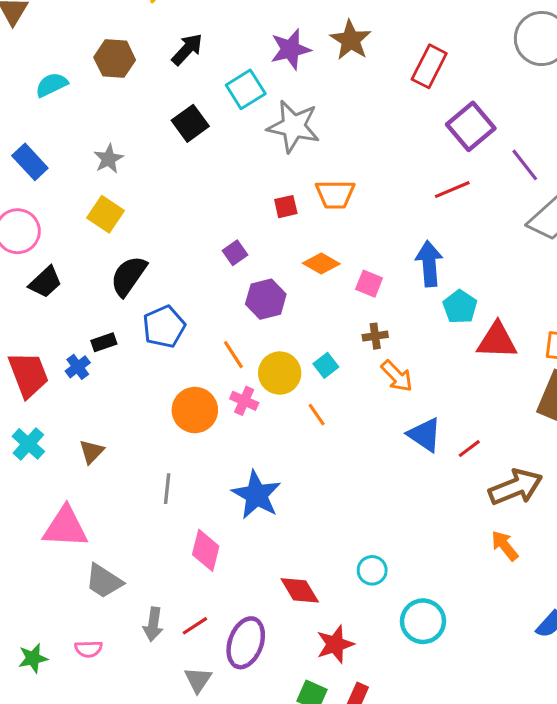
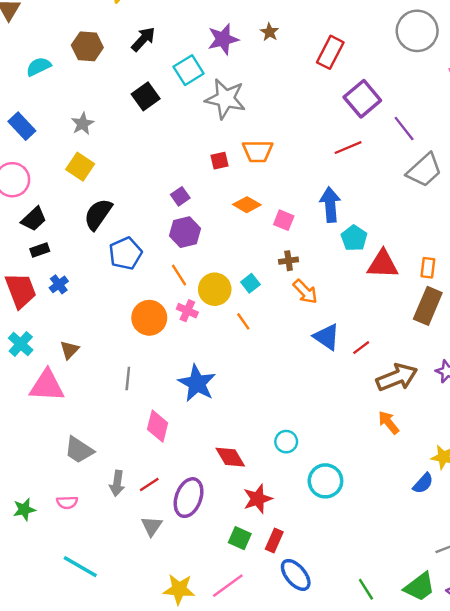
brown star: (351, 40) -> (269, 32), size x0.6
purple hexagon: (266, 299) -> (185, 232), moved
black rectangle: (104, 342) -> (40, 250), moved
pink triangle: (65, 527) -> (47, 386), moved

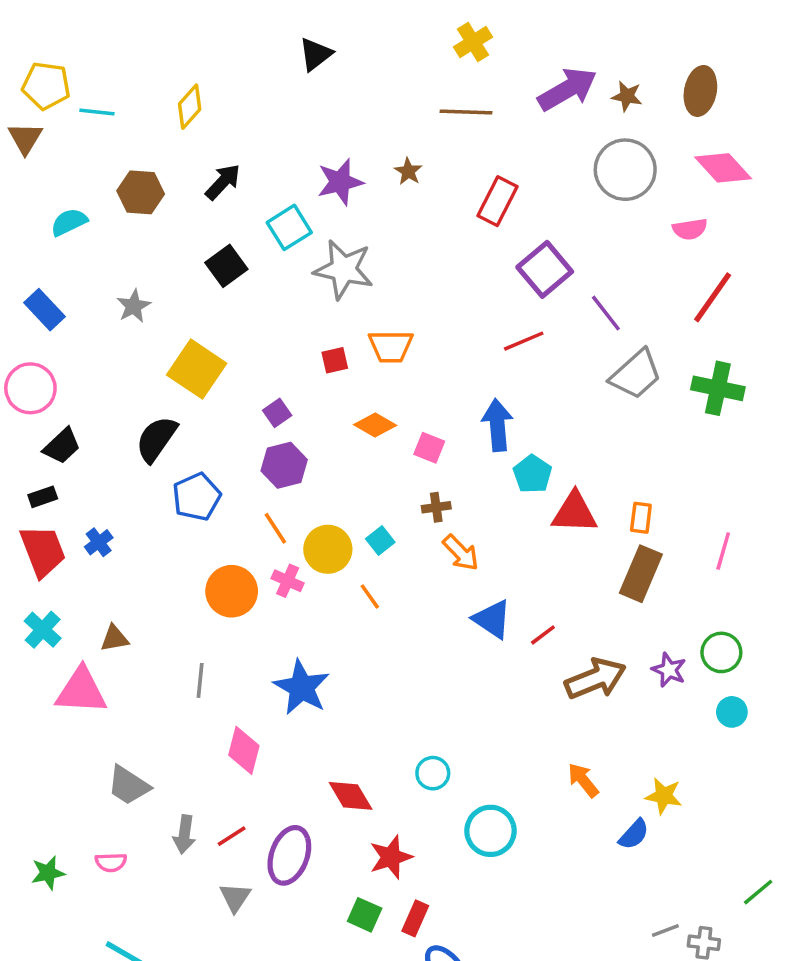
yellow square: (80, 167) -> (197, 369), moved, size x1.4
black rectangle: (40, 250) -> (43, 497), moved
brown triangle: (69, 350) -> (114, 638), turned 36
orange arrow: (389, 423) -> (583, 780), moved

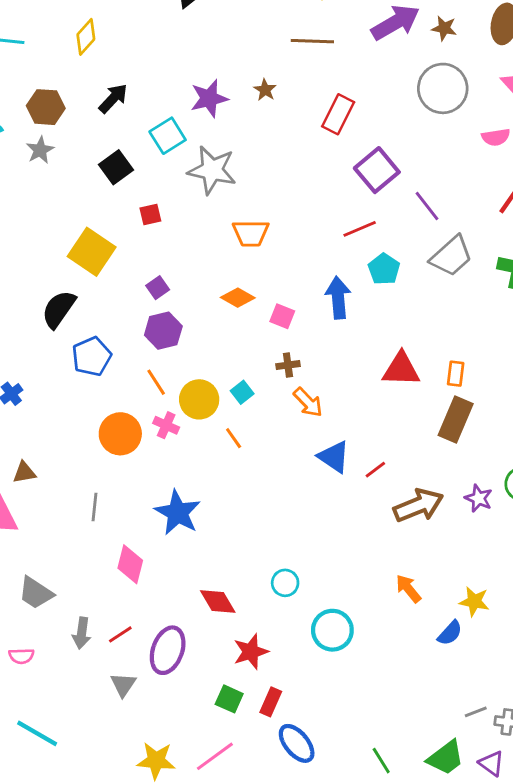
gray star: (134, 306) -> (40, 150), moved
red square: (335, 360) -> (150, 215), moved
cyan pentagon: (532, 474) -> (384, 269), moved

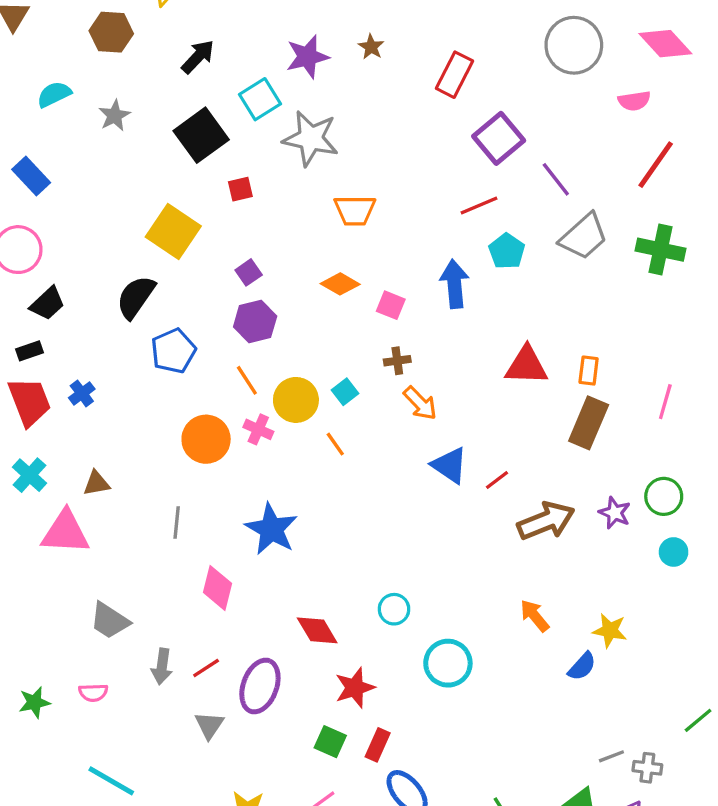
brown hexagon: (46, 107) -> (111, 32), moved
black square: (116, 167) -> (201, 135), size x1.4

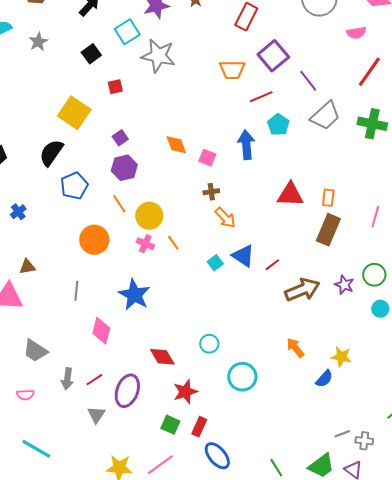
black square: (201, 135) -> (91, 54), size x0.6
orange trapezoid: (355, 210) -> (232, 70), moved
orange diamond: (340, 284) -> (176, 145), turned 40
cyan square: (345, 392) -> (215, 263), moved
pink cross: (258, 429) -> (145, 244), moved

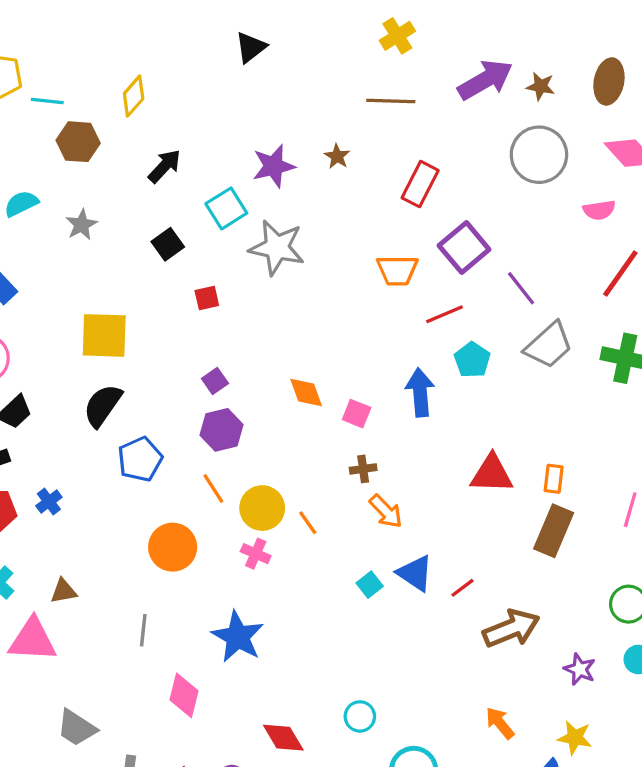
yellow square: (74, 113) -> (104, 335), moved, turned -32
orange line: (173, 243) -> (308, 523), moved
purple star: (344, 285) -> (580, 669), moved

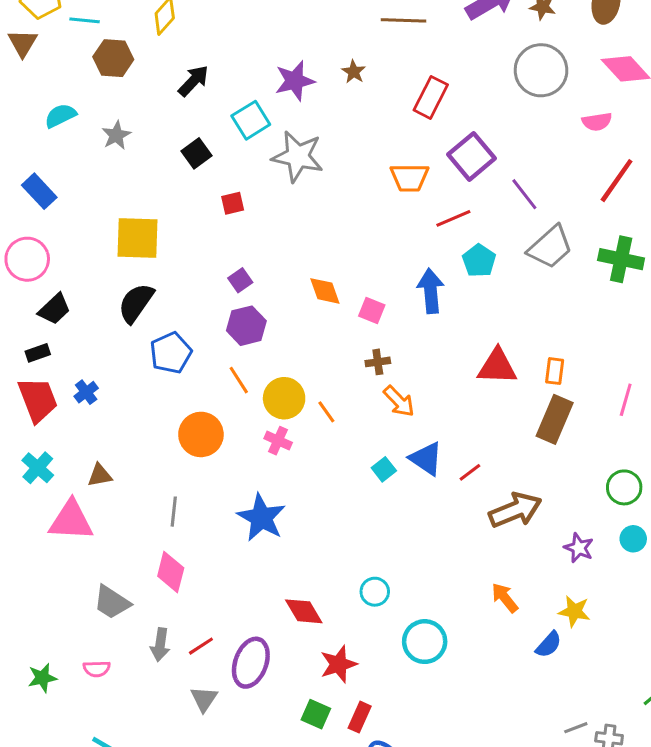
pink diamond: (184, 695) -> (171, 572), moved

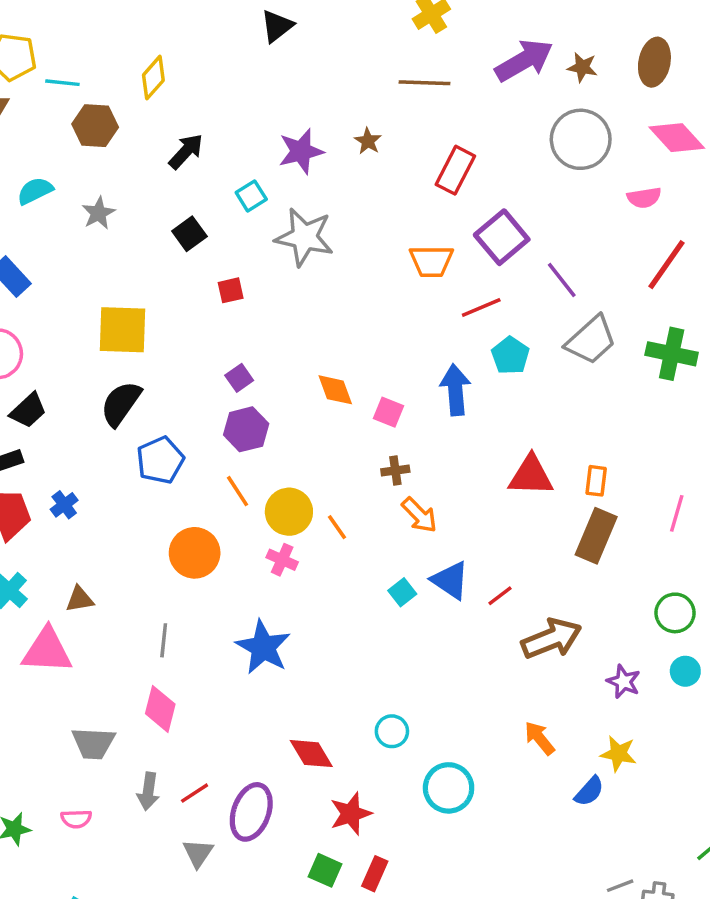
cyan square: (251, 120) -> (251, 196), size x0.7
gray trapezoid: (112, 602) -> (93, 743), turned -30

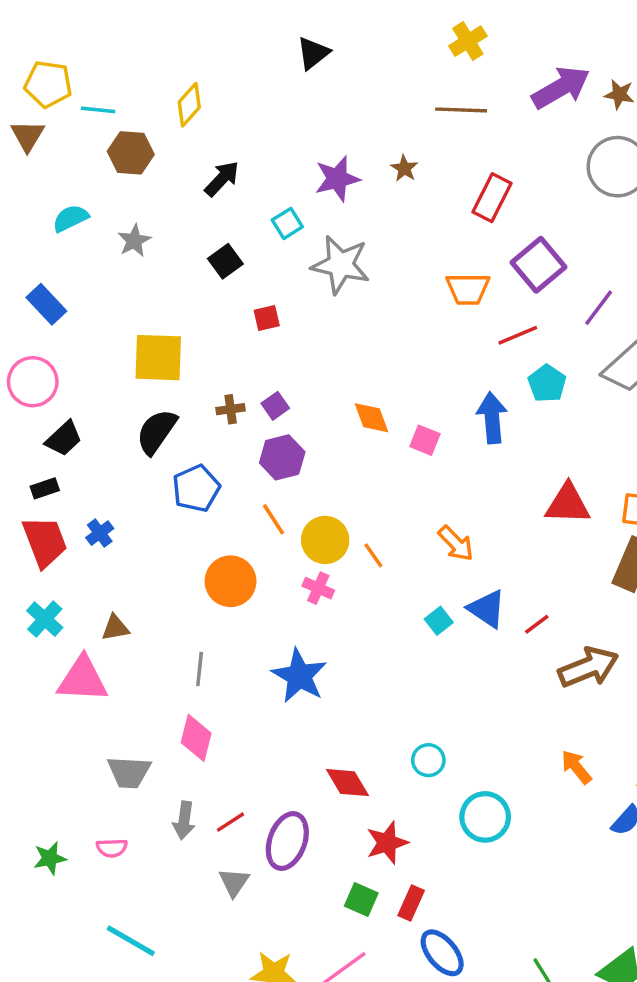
purple line: (562, 280) -> (599, 308), turned 75
brown cross: (395, 470) -> (231, 409), moved

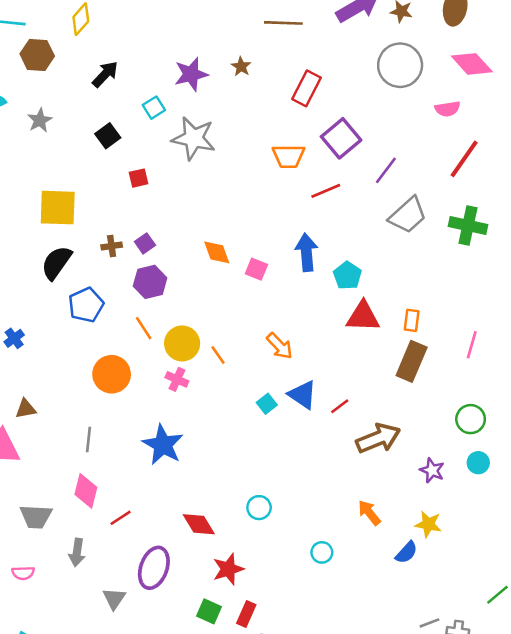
cyan pentagon: (547, 383) -> (347, 275), moved
cyan circle: (485, 817) -> (322, 552), moved, size x0.6
red line: (231, 822) -> (121, 518), moved

